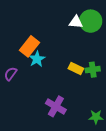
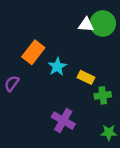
cyan star: (37, 59) -> (57, 67), moved
green cross: (93, 70) -> (103, 95), moved

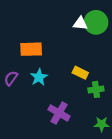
orange rectangle: (33, 52) -> (31, 49), turned 50
cyan star: (57, 67) -> (39, 77), moved

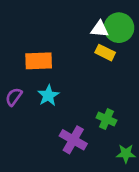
yellow rectangle: (80, 73) -> (105, 53), moved
green cross: (96, 89) -> (106, 119), moved, turned 32

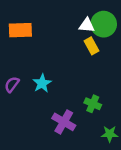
yellow rectangle: (105, 53) -> (92, 46), turned 35
orange rectangle: (39, 61) -> (20, 30), moved

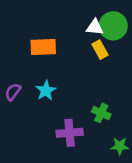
orange rectangle: (20, 30) -> (43, 47), moved
purple cross: (64, 122) -> (70, 133), turned -35

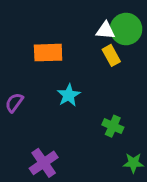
cyan star: (46, 91) -> (69, 95), moved
purple cross: (70, 133) -> (44, 163), moved, turned -30

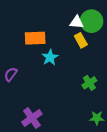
cyan star: (69, 95) -> (50, 57), moved
green cross: (113, 126) -> (89, 83), moved, turned 32

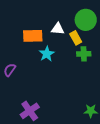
white triangle: (77, 22) -> (58, 29), moved
green cross: (89, 83) -> (84, 54), moved, turned 32

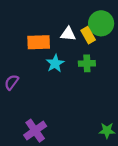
yellow rectangle: (76, 38) -> (88, 35), moved
green cross: (84, 54) -> (87, 63), moved

